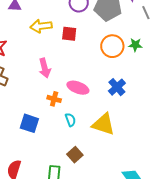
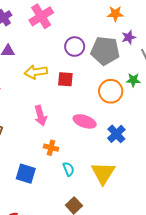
green star: (135, 45) -> (133, 80), moved
pink ellipse: (78, 88) -> (85, 121), moved
yellow triangle: (103, 124) -> (103, 173), turned 45

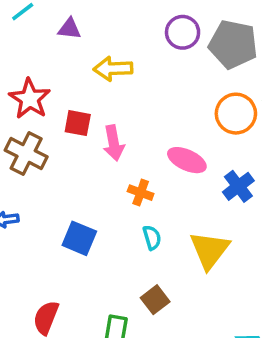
red square: (65, 79) -> (78, 123), moved
orange cross: (51, 148) -> (141, 193), moved

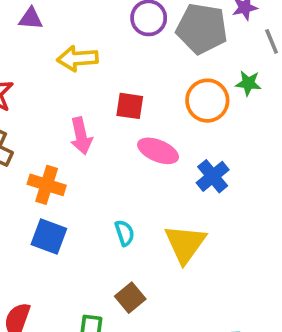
red square: (78, 123) -> (130, 106), moved
orange cross: (141, 193) -> (47, 185), moved, size x1.4

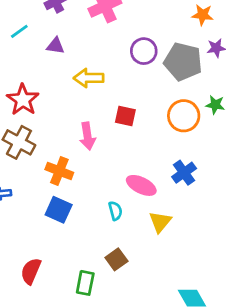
pink ellipse: (158, 151) -> (141, 185), moved
yellow triangle: (185, 244) -> (160, 222), size x0.7

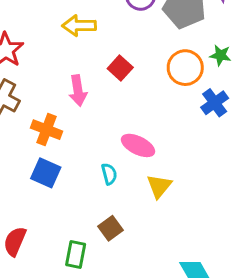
red square: (125, 116) -> (120, 68), turned 30
blue cross: (184, 173) -> (215, 103), moved

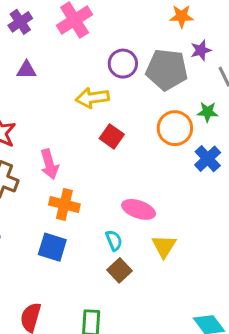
yellow arrow: (79, 26) -> (92, 98), moved
pink arrow: (78, 91) -> (49, 164), moved
orange cross: (47, 130) -> (64, 204), moved
brown square: (110, 228) -> (120, 270), moved

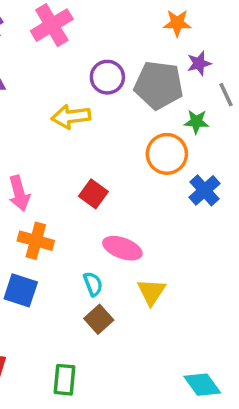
green star: (208, 112) -> (196, 122), moved
red square: (112, 136) -> (93, 194), moved

